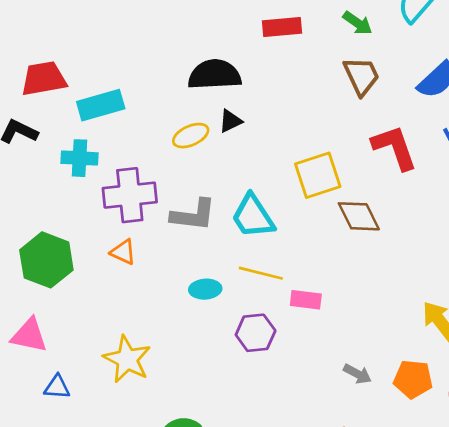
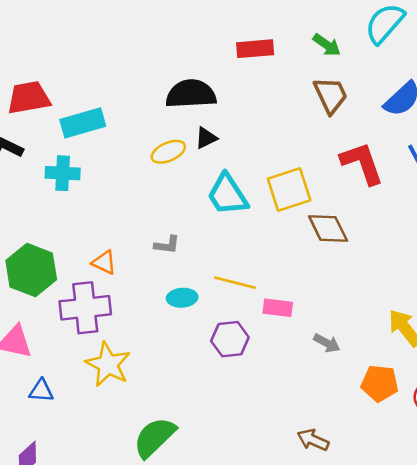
purple cross: (130, 195) -> (85, 308), moved
gray L-shape: (193, 215) -> (167, 245), moved, size x0.6
cyan trapezoid: (253, 216) -> (227, 195), moved
gray arrow: (357, 374) -> (327, 343), moved

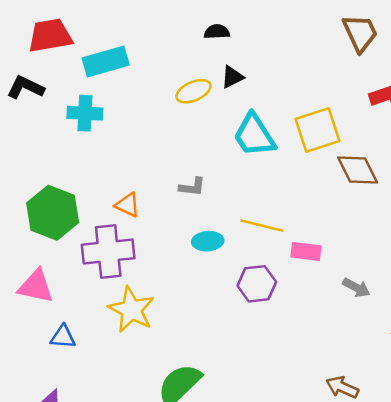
black semicircle: (191, 94) -> (217, 32), size x0.5

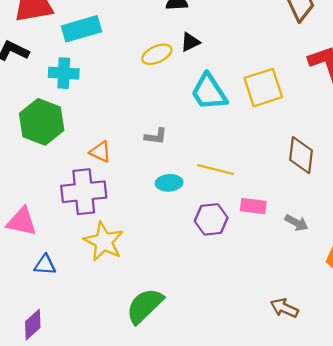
brown diamond: (358, 170) -> (301, 155), moved, turned 33
green hexagon: (53, 213) -> (42, 122), moved
pink rectangle: (306, 251) -> (253, 206), moved

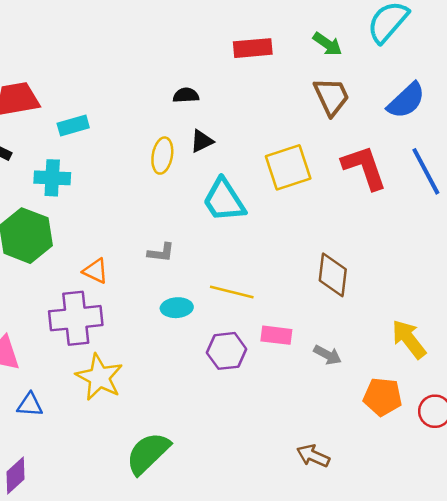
cyan rectangle: (82, 29) -> (73, 125), size x0.7
yellow ellipse: (157, 54) -> (162, 156), turned -56
yellow square: (263, 88) -> (288, 167), moved

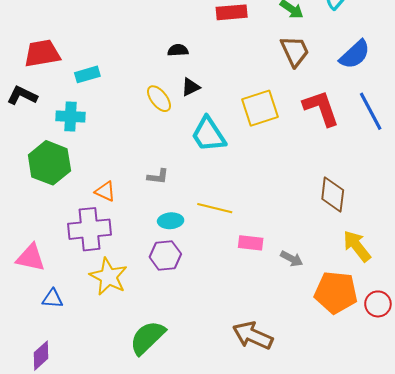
yellow ellipse: (162, 156) -> (159, 99), turned -48
brown diamond: (333, 275) -> (333, 194), moved
purple hexagon: (227, 351) -> (165, 256), moved
orange pentagon: (383, 397) -> (336, 292), size x1.4
brown arrow: (313, 456) -> (253, 336), moved, size x1.5

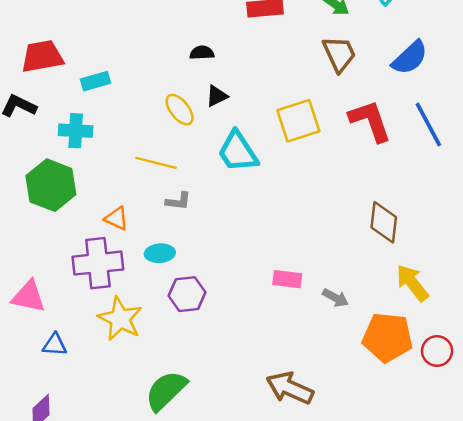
yellow line: (215, 208) -> (156, 163), moved
cyan ellipse: (171, 221) -> (160, 253), moved

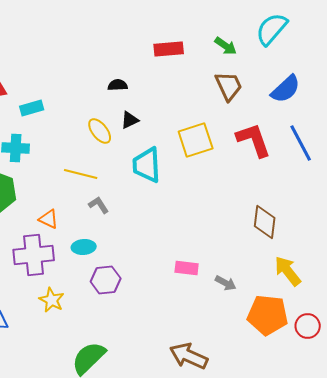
cyan trapezoid: (238, 152) -> (147, 165), turned 30
gray L-shape: (178, 201) -> (99, 205), turned -130
yellow star: (120, 319) -> (52, 300), size x0.7

